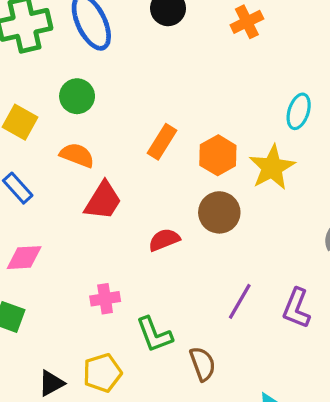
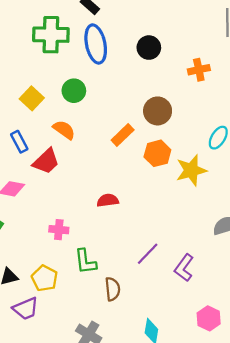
red trapezoid: (103, 201) -> (46, 161), moved
brown circle: (219, 212) -> (158, 111), moved
yellow pentagon: (102, 373) -> (45, 278), turned 30

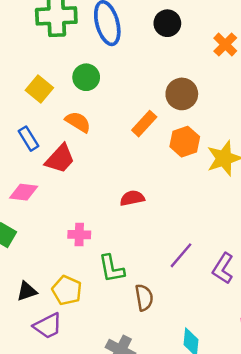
orange cross: (199, 70) -> (225, 45), turned -30

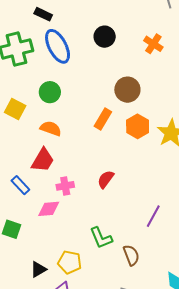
blue rectangle: (28, 139) -> (20, 185), moved
pink diamond: (24, 192) -> (49, 209), moved
red semicircle: (132, 198) -> (106, 179), turned -30
pink cross: (79, 235) -> (65, 186), moved

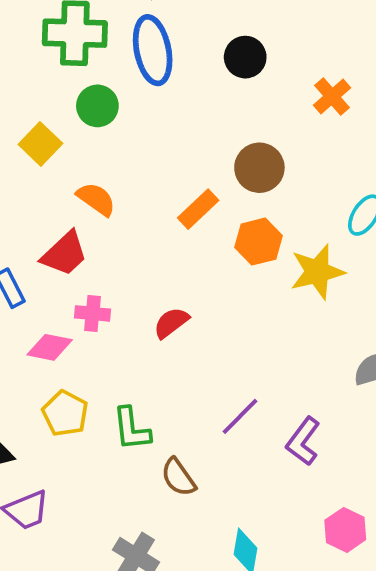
green circle: (50, 92) -> (97, 106), moved
brown semicircle: (131, 255) -> (178, 477), turned 150
yellow pentagon: (70, 262) -> (65, 413), moved

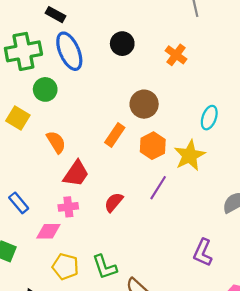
orange semicircle: (96, 199) -> (56, 142), turned 35
red trapezoid: (65, 254) -> (76, 174), moved
purple line: (240, 416) -> (158, 188), moved

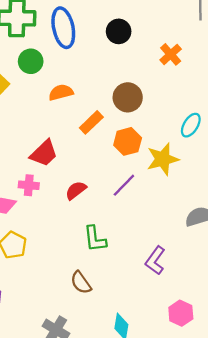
orange semicircle: (56, 142) -> (61, 92), moved, turned -85
green L-shape: (105, 267) -> (95, 239), moved

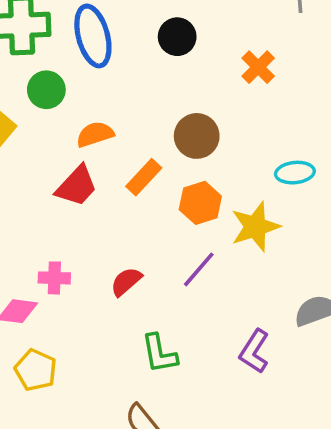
cyan ellipse: (191, 125) -> (295, 173), turned 55
red trapezoid: (44, 153) -> (77, 186), moved
purple L-shape: (155, 260) -> (254, 351), moved

